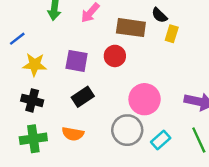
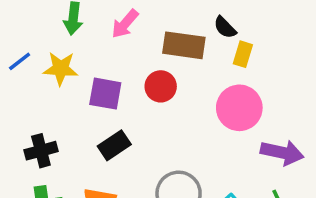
yellow star: (35, 65) -> (61, 69), moved
pink circle: (145, 99) -> (239, 108), moved
black cross: (32, 100) -> (41, 151), turned -30

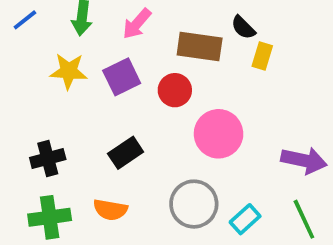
blue line: (20, 61) -> (25, 20), moved
purple square: (105, 94) -> (122, 77), moved, turned -36
pink circle: (239, 108) -> (219, 134), moved

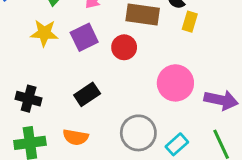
pink circle: (219, 134) -> (175, 83), moved
black cross: (48, 158) -> (29, 99), turned 30

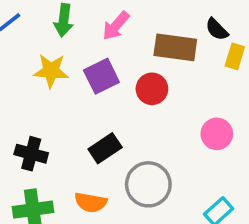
pink circle: (175, 83) -> (217, 134), size x0.7
gray circle: (138, 133) -> (148, 184), moved

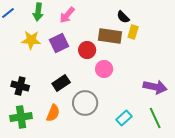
brown rectangle: (175, 47) -> (110, 36), moved
pink circle: (217, 134) -> (104, 69), moved
orange semicircle: (91, 202) -> (53, 113), turned -78

